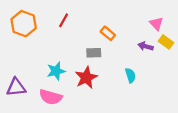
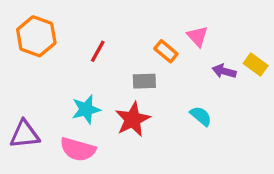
red line: (64, 20) -> (98, 51), moved
pink triangle: (156, 24) -> (198, 36), moved
cyan semicircle: (130, 75) -> (201, 116), turned -32

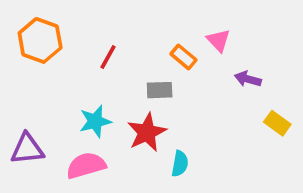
yellow rectangle: (256, 65) -> (277, 123), moved
cyan semicircle: (201, 116) -> (180, 164), moved, turned 60
pink semicircle: (78, 149) -> (86, 165), turned 148

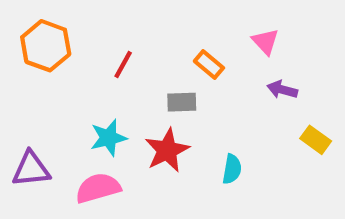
pink triangle: (218, 40) -> (265, 41), moved
cyan semicircle: (180, 164) -> (232, 169), moved

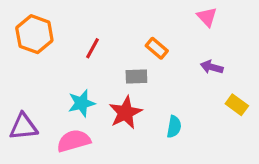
pink triangle: (265, 41) -> (207, 17), moved

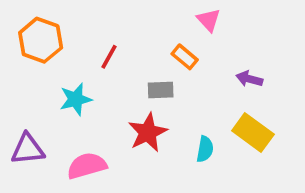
pink triangle: (207, 17) -> (209, 20), moved
cyan star: (81, 103) -> (76, 99), moved
yellow rectangle: (237, 105) -> (253, 133), moved, size x1.5

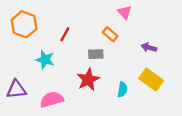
cyan star: (76, 99) -> (45, 60), turned 30

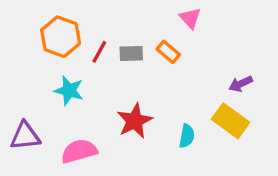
orange hexagon: (24, 24) -> (61, 37), moved
purple arrow: (149, 48) -> (241, 84), moved, turned -40
gray rectangle: (96, 54) -> (131, 54), moved

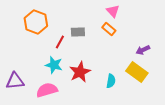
red line: (99, 52) -> (60, 42), moved
orange rectangle: (168, 52) -> (109, 29), moved
cyan star: (69, 91) -> (54, 65), moved

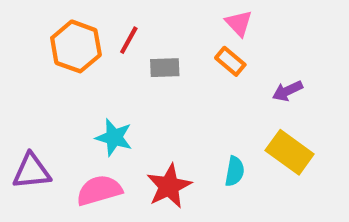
red line: (60, 42) -> (129, 40), moved
purple arrow: (143, 50) -> (287, 91), moved
red star: (80, 72) -> (169, 186), moved

